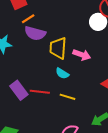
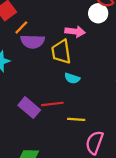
pink arrow: (82, 55) -> (75, 32), moved
yellow line: (68, 97) -> (76, 119), moved

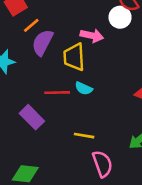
purple semicircle: (33, 41) -> (42, 42), turned 110
red line: (52, 104) -> (57, 93), moved
pink semicircle: (94, 143) -> (102, 164), turned 135

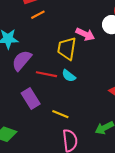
purple semicircle: (42, 42) -> (22, 60), moved
purple rectangle: (32, 117) -> (31, 99), moved

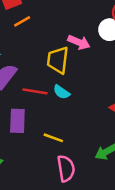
purple rectangle: (31, 99) -> (17, 121), turned 36

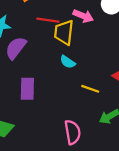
red line: (35, 91) -> (48, 20), moved
yellow line: (53, 138) -> (90, 89), moved

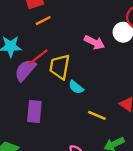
red line: (48, 20) -> (38, 57), moved, turned -50
yellow trapezoid: (64, 32) -> (60, 67), moved

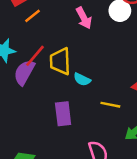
pink arrow: (94, 42) -> (84, 18), moved, turned 48
purple rectangle: (34, 111) -> (63, 114), moved

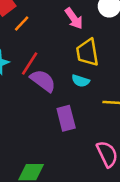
yellow trapezoid: (60, 61) -> (87, 52), moved
purple semicircle: (24, 72) -> (43, 81), moved, turned 105

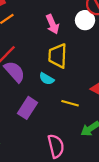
purple rectangle: (66, 118) -> (27, 108), turned 35

